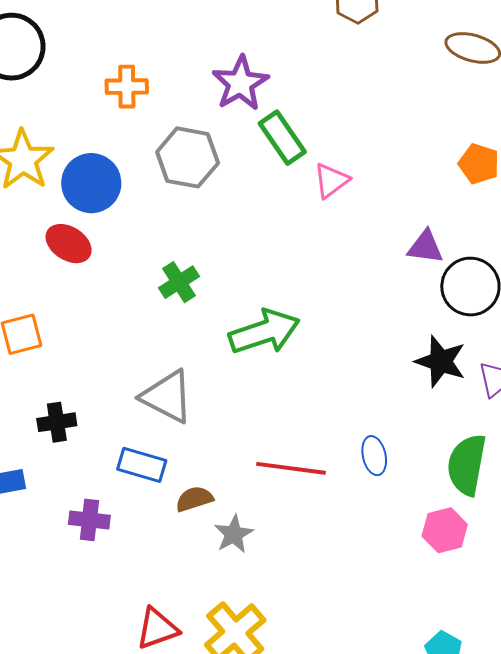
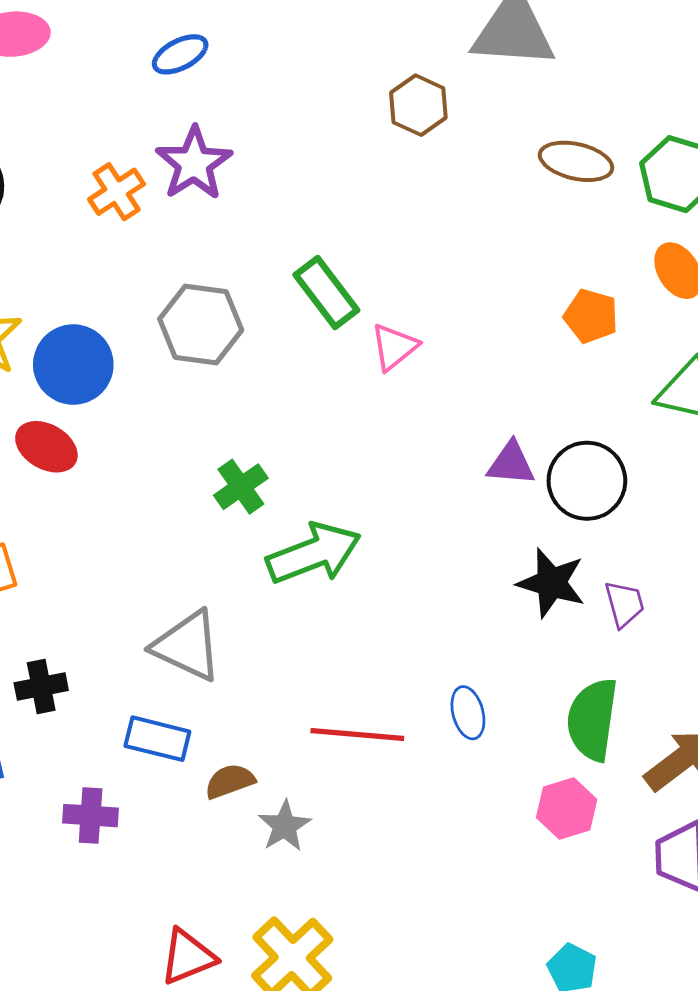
purple star: (240, 83) -> (194, 163), moved
orange cross: (127, 87) -> (117, 192), moved, turned -30
purple triangle: (425, 247) -> (511, 464), moved
green cross: (179, 282) -> (241, 487), moved

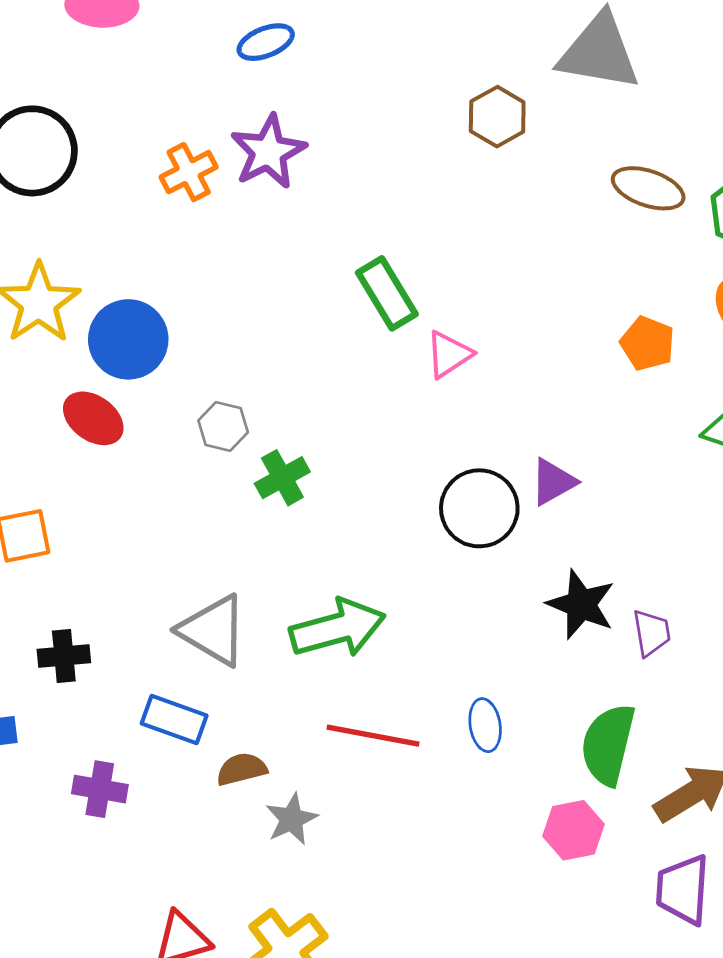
gray hexagon: (201, 325) -> (223, 426), moved, size x0.6
purple triangle: (511, 464) -> (553, 482), turned -40
black circle: (587, 481) -> (479, 508), moved
green arrow: (314, 553) -> (338, 628), moved

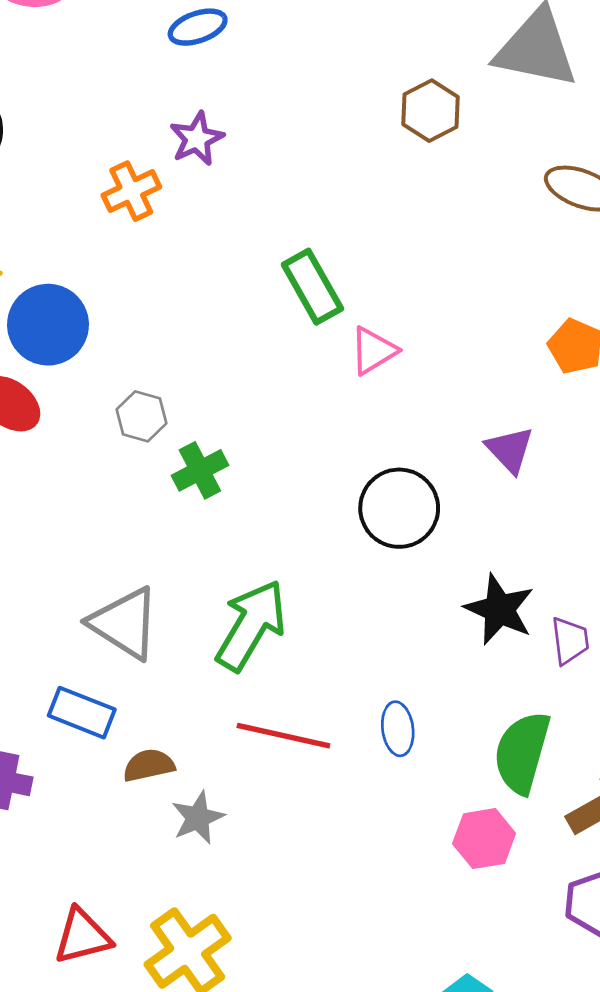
purple star: (268, 152) -> (197, 139), size x0.7
orange cross: (189, 172) -> (131, 191), moved
purple triangle: (553, 482) -> (510, 450), moved, turned -46
green arrow: (338, 628) -> (251, 625), turned -46

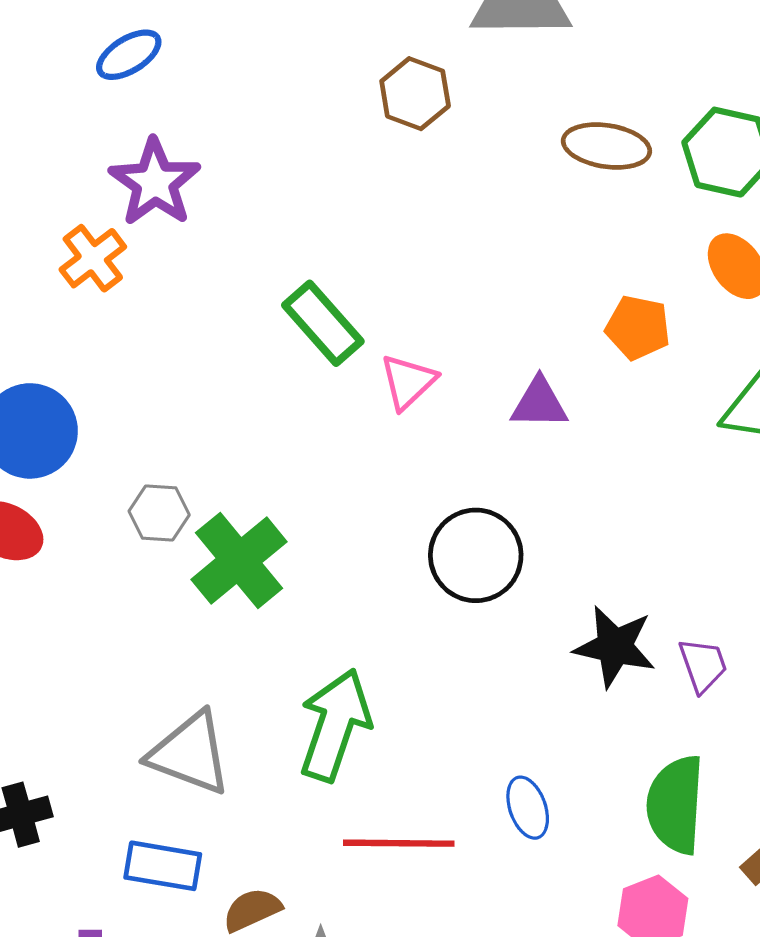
purple star: (197, 139) -> (155, 182), size x1.4
purple triangle: (510, 450) -> (539, 403), moved, turned -34
green cross: (200, 470) -> (239, 561), size x1.5

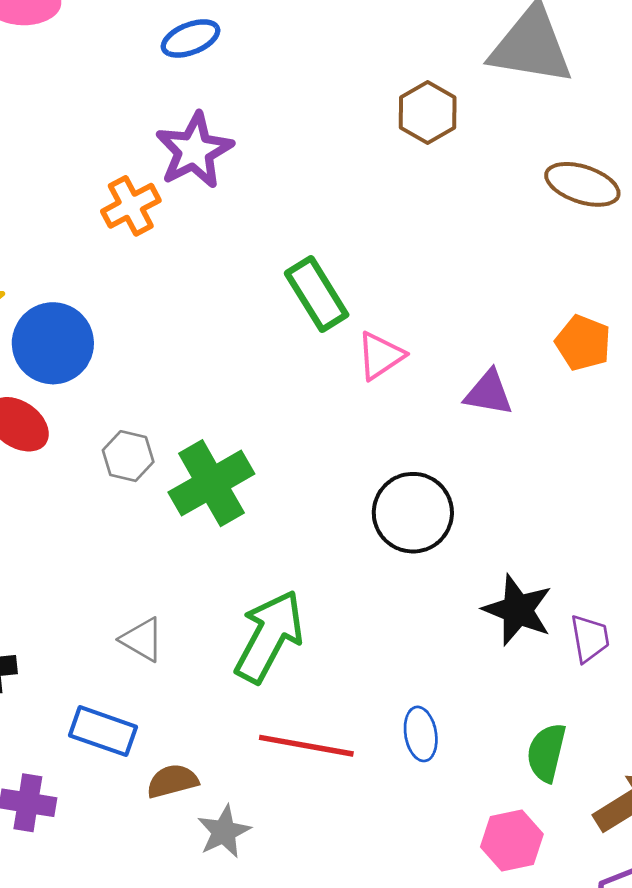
gray hexagon: (159, 513) -> (128, 456), moved
gray triangle: (190, 753) -> (142, 640), size x0.6
green semicircle: (675, 805) -> (546, 753), size x0.7

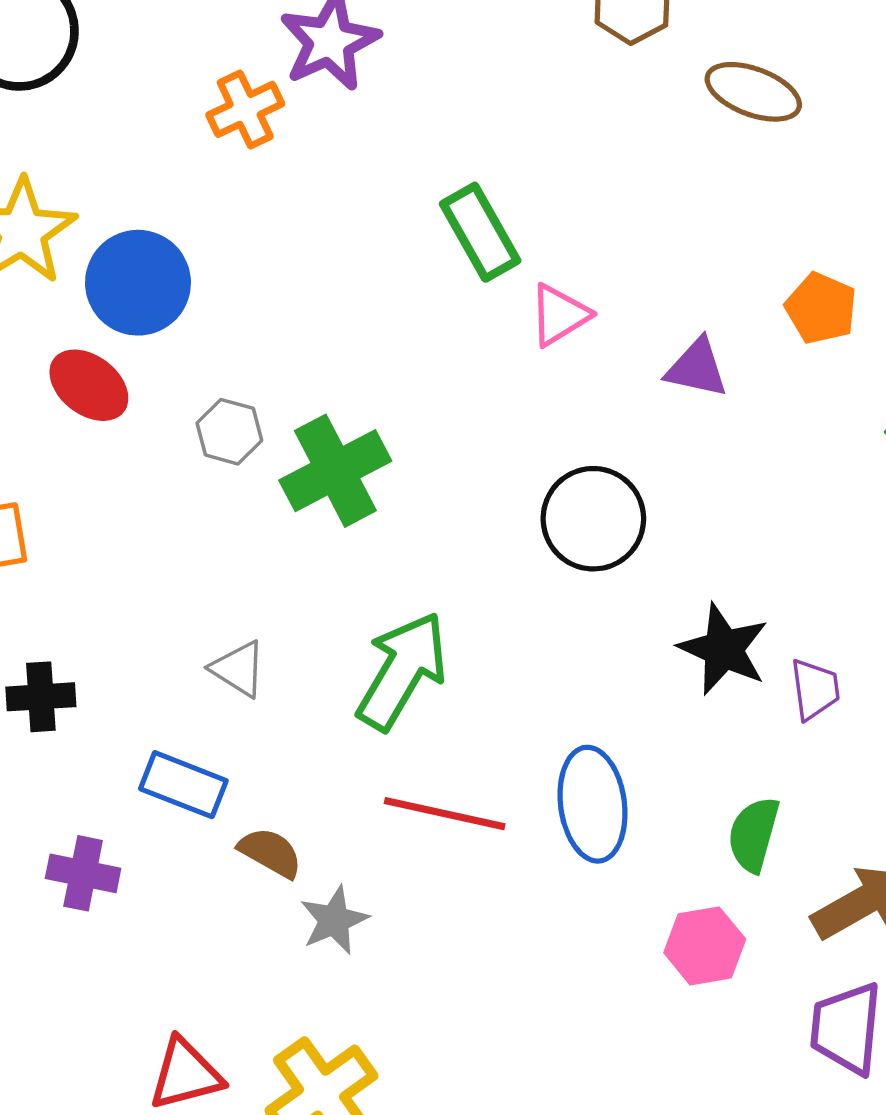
brown ellipse: (582, 184) -> (753, 92), moved
blue ellipse: (421, 734) -> (593, 804), size x1.6
brown semicircle: (172, 781) -> (270, 853), turned 42

